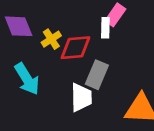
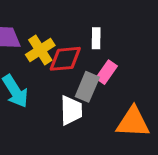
pink rectangle: (115, 15) -> (106, 72), moved
yellow cross: (51, 39) -> (40, 50), size x1.4

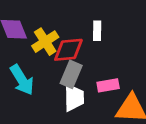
pink rectangle: (106, 72) -> (108, 85), moved, turned 45
gray rectangle: (87, 87) -> (71, 74), moved

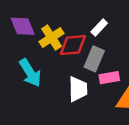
white rectangle: (97, 31) -> (99, 27), turned 42
gray rectangle: (71, 74) -> (94, 59), moved

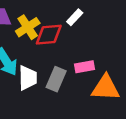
gray rectangle: (94, 59) -> (56, 79), moved
white trapezoid: (78, 89) -> (28, 78), moved

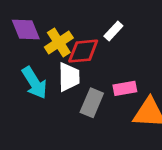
white trapezoid: (28, 78) -> (69, 77), moved

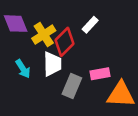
red diamond: (83, 51) -> (65, 42), turned -40
cyan arrow: (34, 83) -> (23, 69), size x0.7

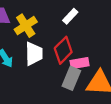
red diamond: (65, 42) -> (63, 50), moved
gray rectangle: (72, 86) -> (71, 78), moved

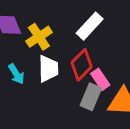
white rectangle: (70, 16) -> (90, 26), size x1.5
pink rectangle: (80, 63) -> (100, 79), turned 66

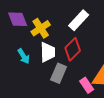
pink rectangle: (100, 79) -> (87, 85), moved
gray rectangle: (91, 97) -> (59, 73), moved

